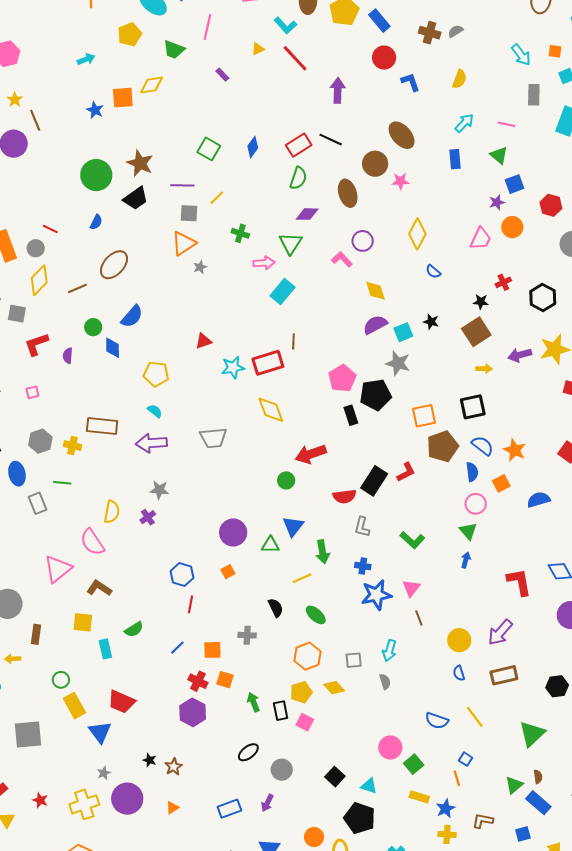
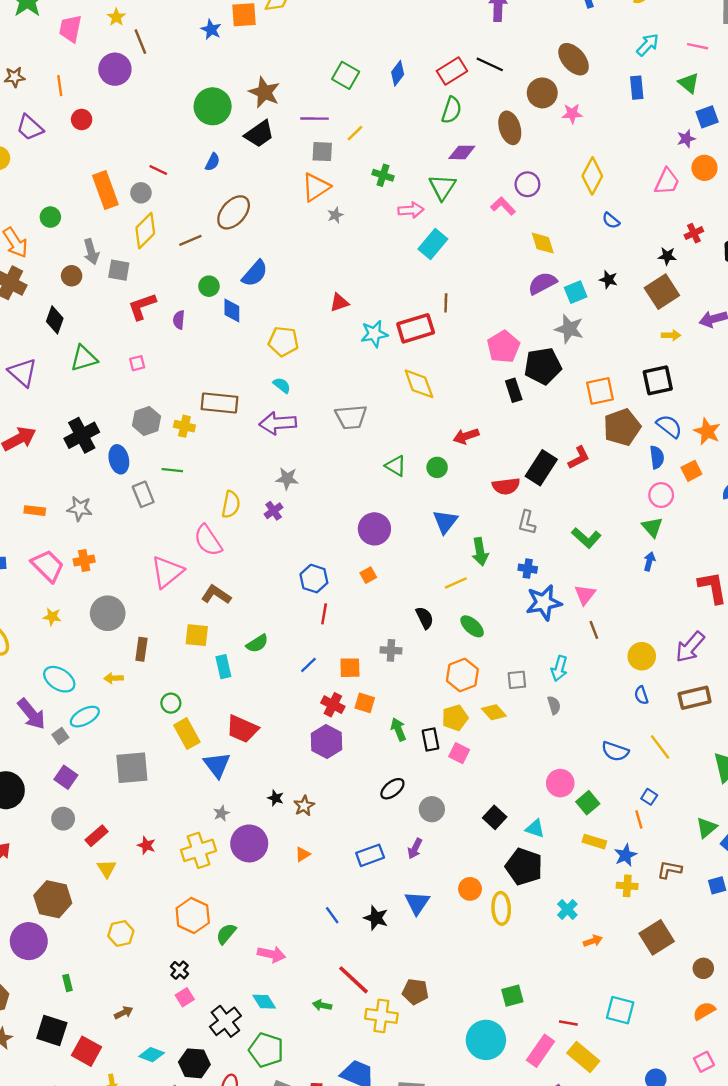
red arrow: (311, 454) -> (466, 436), size x0.7
green triangle: (270, 545) -> (396, 466), moved, turned 30

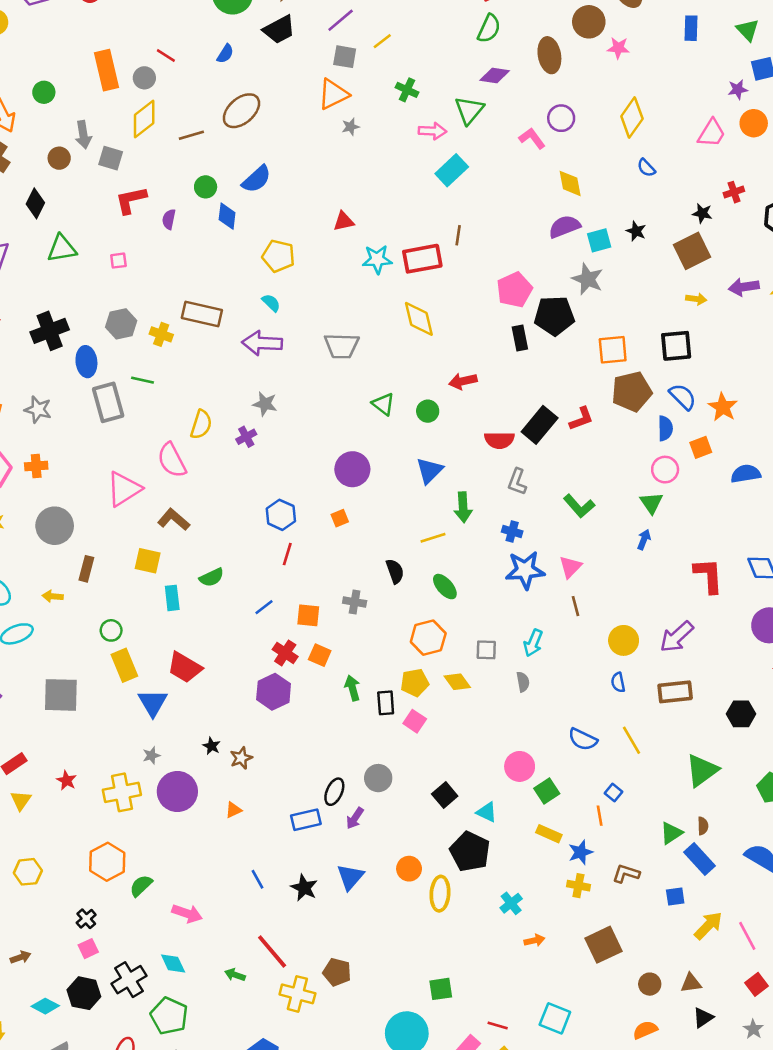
purple line: (315, 119) -> (341, 20), turned -48
gray rectangle: (143, 494) -> (108, 402), size x1.4
black ellipse: (392, 789) -> (334, 792), moved, turned -35
black hexagon: (194, 1063) -> (84, 993), moved

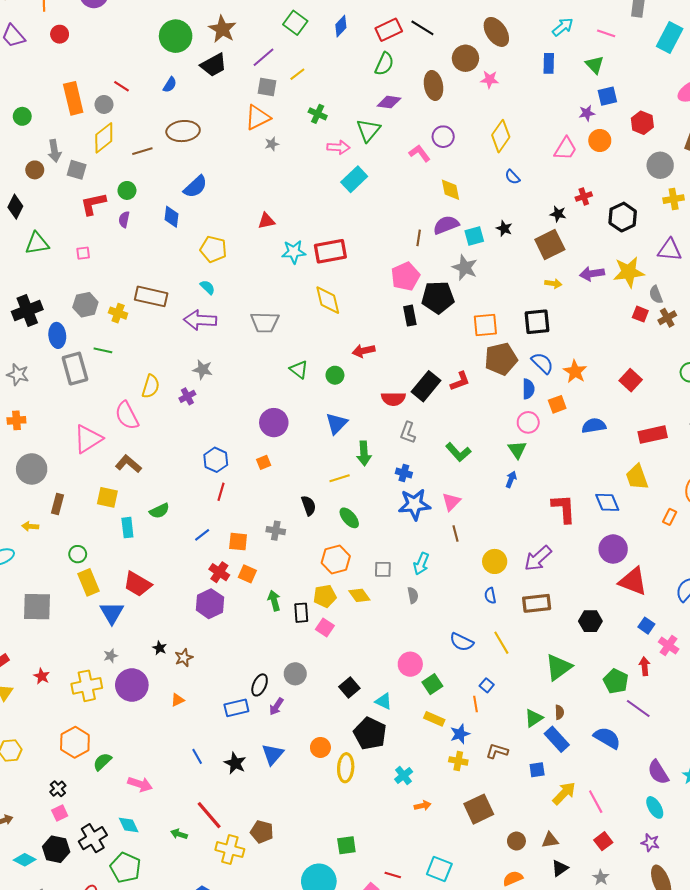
brown ellipse: (241, 111) -> (183, 131), turned 36
green circle: (206, 187) -> (127, 190), moved
brown line: (458, 235) -> (419, 238), moved

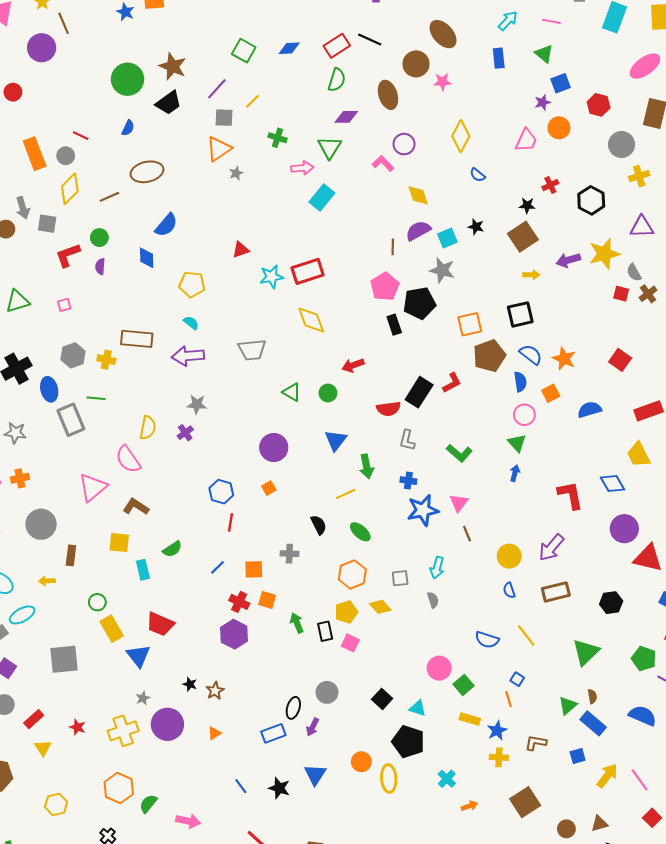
blue diamond: (341, 26) -> (289, 48), turned 50

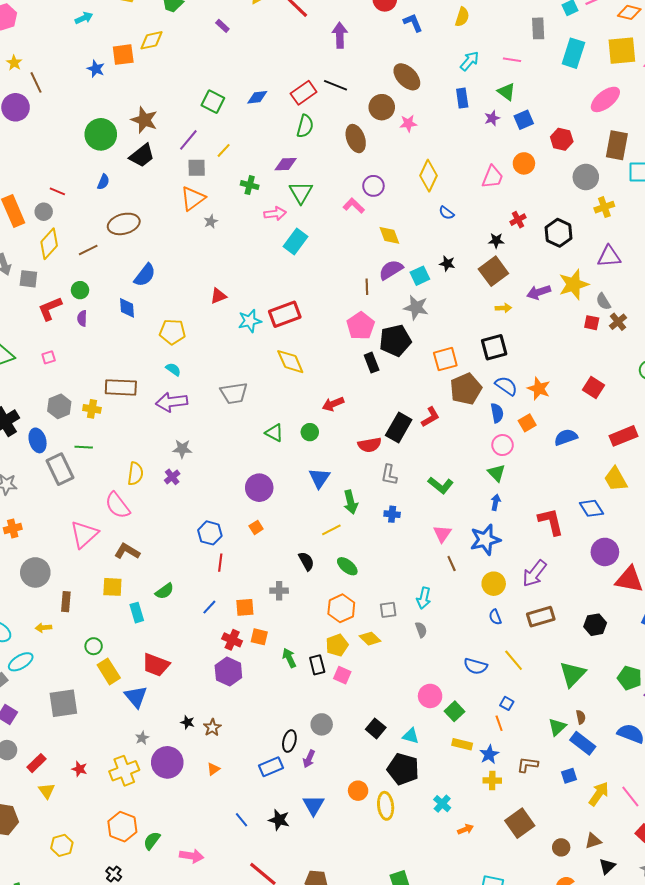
purple star: (543, 102) -> (492, 118), moved
purple diamond: (346, 117) -> (286, 164), moved
blue star: (423, 510) -> (485, 540), moved

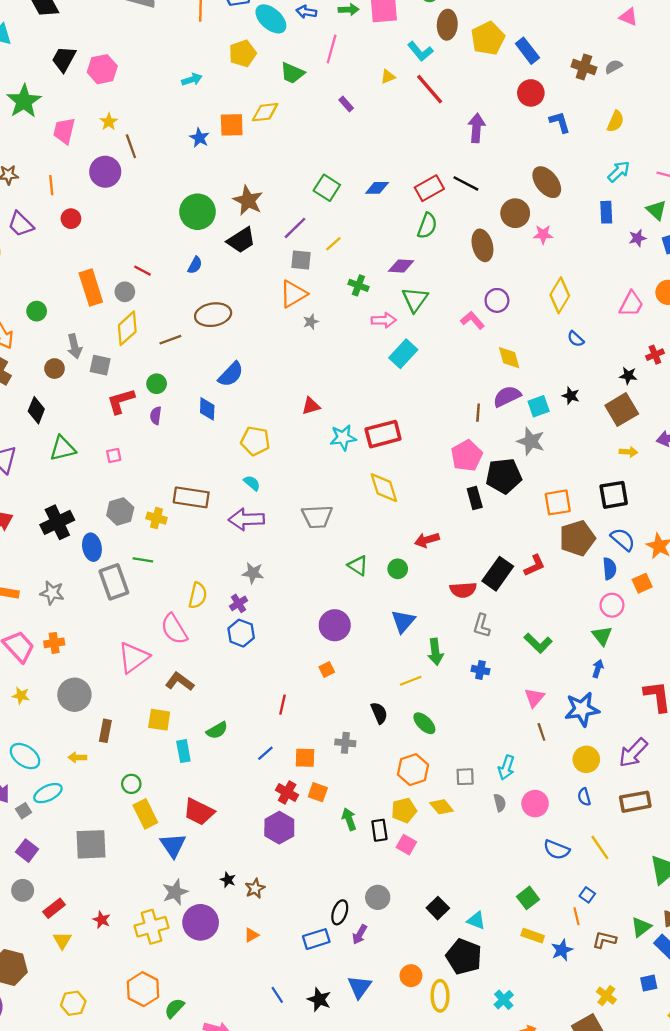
blue hexagon: (210, 533) -> (241, 633), moved
pink circle: (430, 696) -> (535, 804), moved
gray star: (142, 738) -> (175, 892), size x1.6
brown L-shape: (528, 765) -> (604, 940), moved
yellow cross: (492, 781) -> (606, 996), moved, turned 30

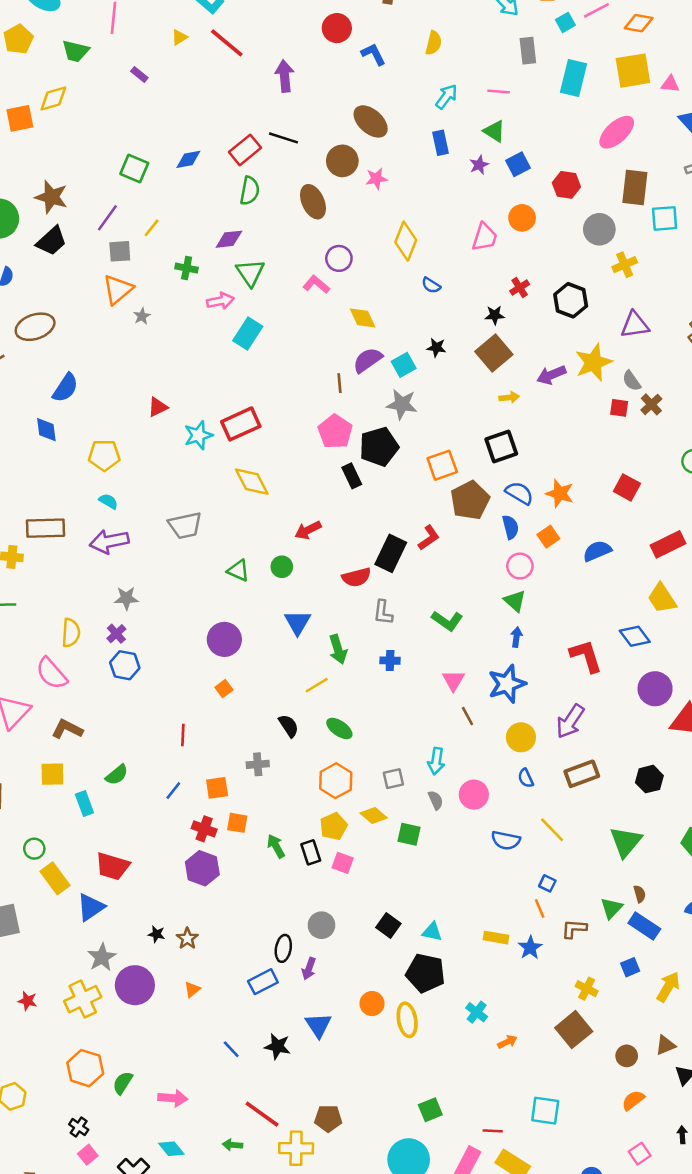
blue triangle: (173, 845) -> (91, 907), turned 40
green square: (528, 898) -> (409, 834), moved, turned -30

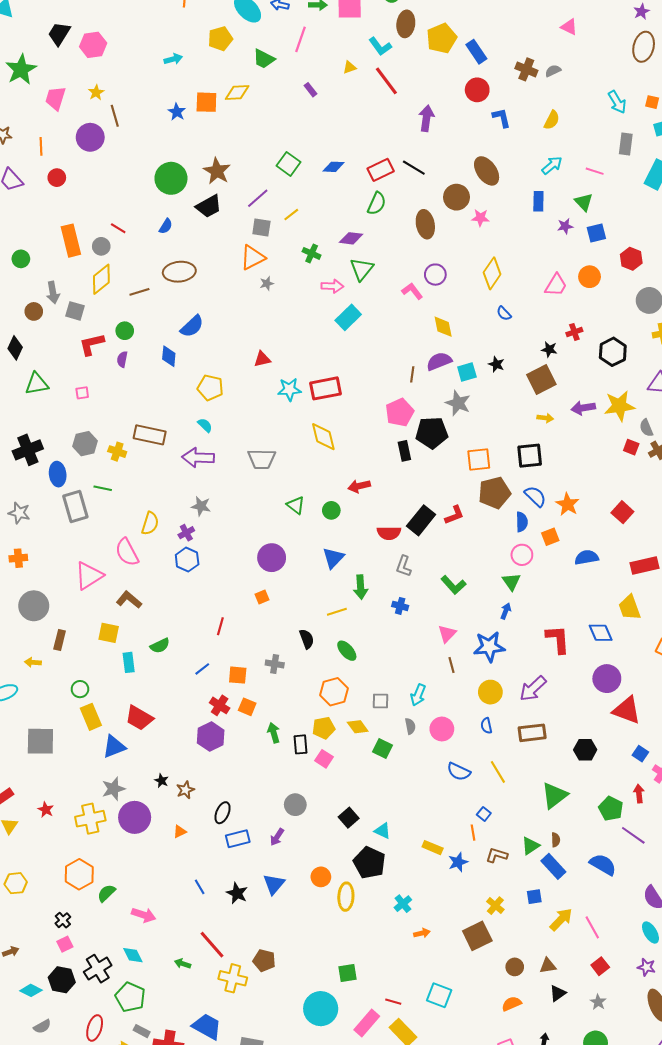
black ellipse: (283, 948) -> (223, 813), moved

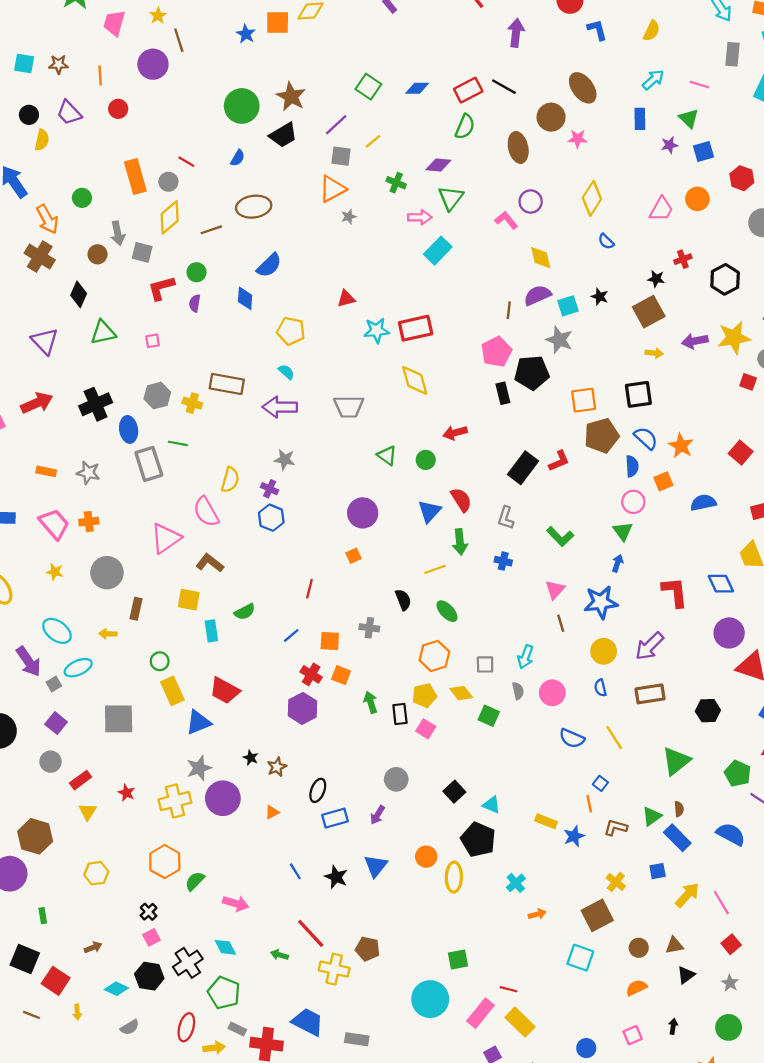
purple cross: (186, 533) -> (270, 489), turned -35
red semicircle: (389, 533) -> (461, 500), moved, turned -120
cyan square: (439, 995) -> (580, 958), moved

